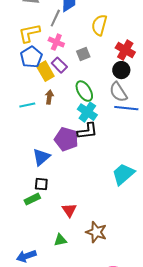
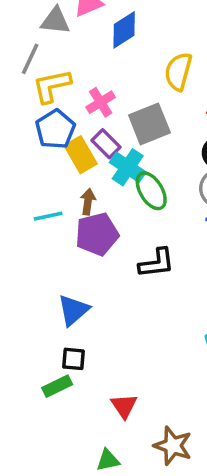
gray line: (55, 18) -> (30, 59), moved
pink cross: (56, 42) -> (101, 102), turned 35
gray square: (83, 54) -> (149, 124), size x1.6
cyan cross: (87, 112) -> (128, 167), moved
purple pentagon: (66, 139) -> (97, 234), moved, turned -30

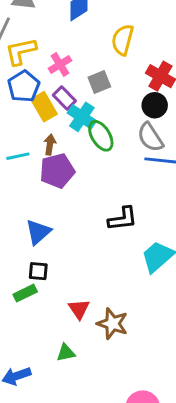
gray square: (149, 124) -> (99, 82), size x0.7
black L-shape: (157, 263) -> (123, 219), moved
brown star: (173, 446) -> (112, 324), moved

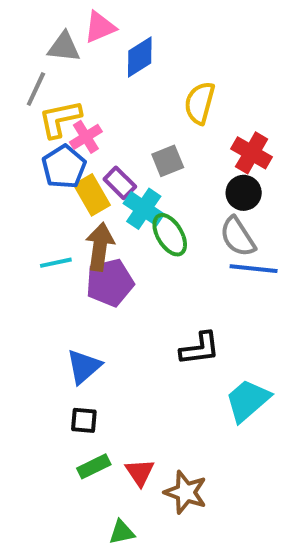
pink cross: (60, 65) -> (86, 137), moved
brown arrow: (50, 145) -> (100, 247), size x1.6
green rectangle: (25, 293) -> (94, 466), moved

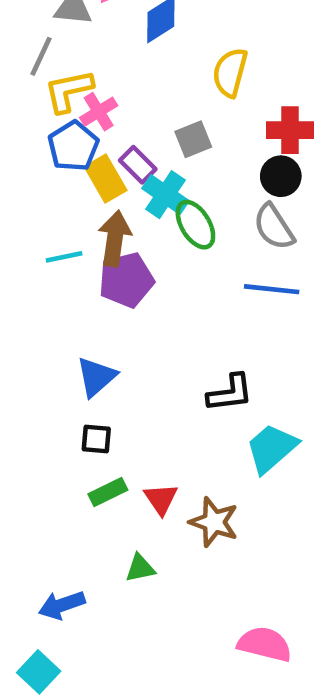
red cross: (252, 153) -> (290, 130), turned -30
blue line: (254, 269) -> (272, 289), moved
black L-shape: (200, 349) -> (230, 393), moved
cyan trapezoid: (248, 400) -> (272, 448), moved

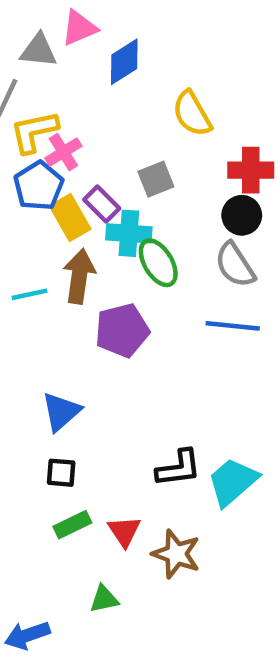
yellow semicircle: (230, 72) -> (192, 114), turned -45
cyan cross: (165, 195) -> (129, 233), turned -30
purple pentagon: (126, 280) -> (122, 330), moved
black L-shape: (230, 393) -> (179, 468), moved

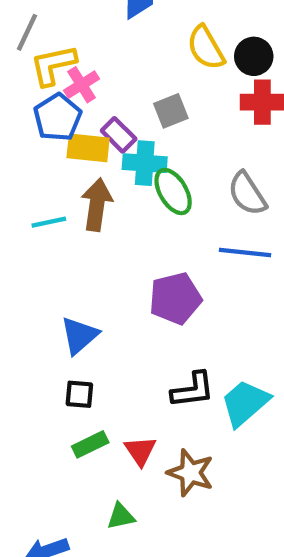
black circle: (242, 215) -> (254, 56), moved
yellow rectangle: (70, 218) -> (88, 148), turned -54
purple pentagon: (122, 330) -> (175, 298), moved

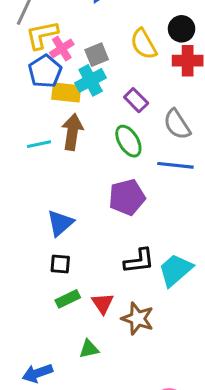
yellow semicircle: (206, 48) -> (144, 44), moved
gray square: (171, 111) -> (97, 55), moved
purple rectangle: (119, 135) -> (136, 100), moved
cyan cross: (145, 163) -> (91, 80), moved, turned -32
green ellipse: (173, 191) -> (128, 141), moved

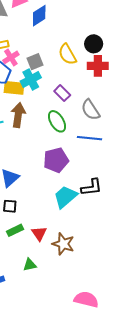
black L-shape: (139, 261) -> (92, 187), moved
cyan trapezoid: (175, 270) -> (65, 197), moved

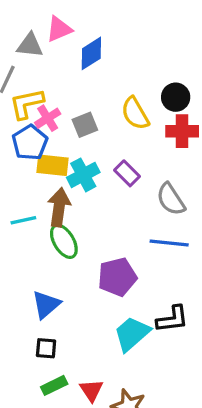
cyan cross: (31, 79) -> (83, 175), moved
green ellipse: (57, 121) -> (64, 241), moved

